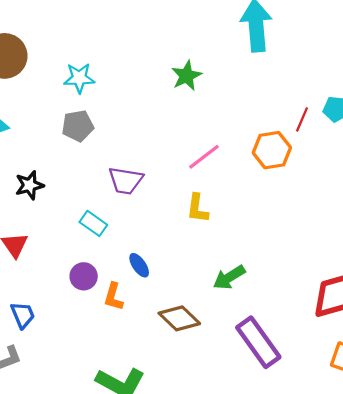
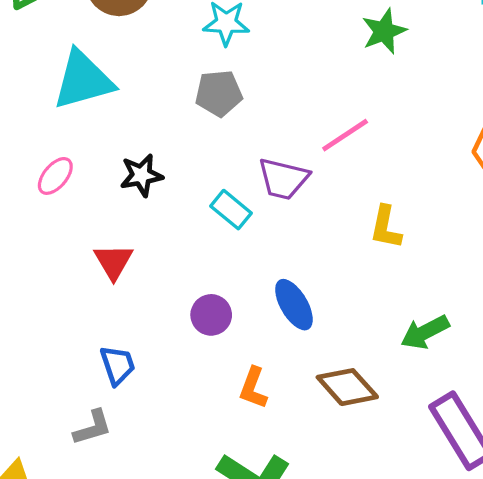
pink line: (204, 157) -> (345, 135), moved
cyan rectangle: (93, 223) -> (231, 210), moved
blue ellipse: (139, 265) -> (294, 305), size x1.4
orange L-shape: (113, 297) -> (253, 388), moved

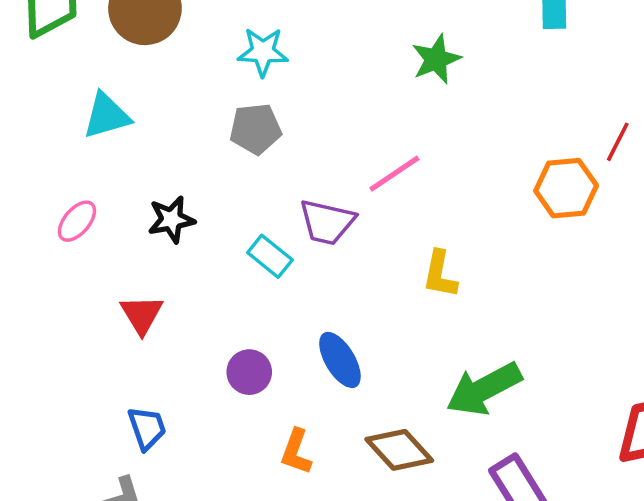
cyan triangle: (83, 80) -> (107, 116), size x0.7
green arrow: (425, 332) -> (484, 389), size x1.4

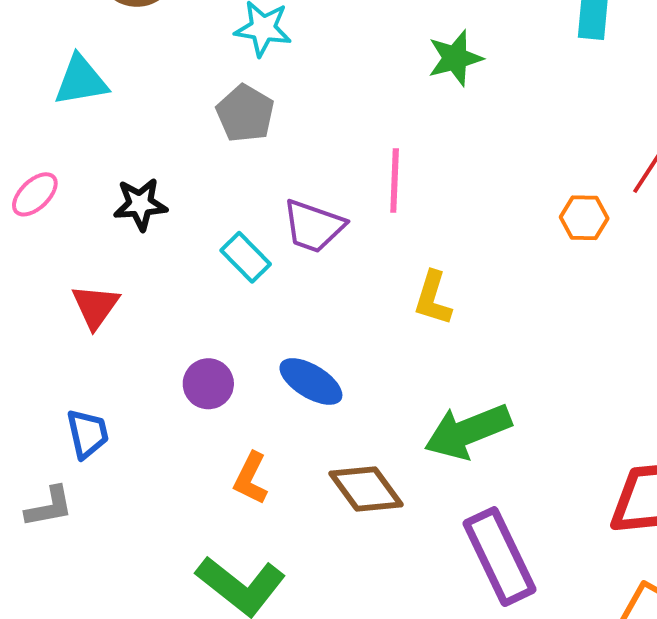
gray pentagon: (255, 129) -> (245, 113), turned 30
pink line: (394, 174) -> (395, 180), turned -60
orange hexagon: (566, 188) -> (584, 218), size x0.7
blue ellipse: (340, 360) -> (311, 381), turned -34

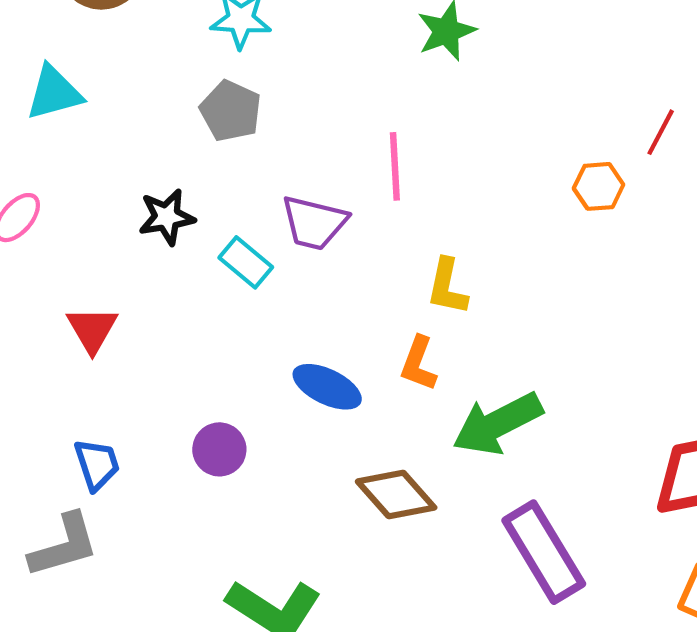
black star: (140, 204) -> (167, 217), moved
purple circle: (208, 384) -> (219, 449), moved
orange L-shape: (251, 478) -> (418, 364), moved
gray L-shape: (49, 507) -> (64, 546), size x1.4

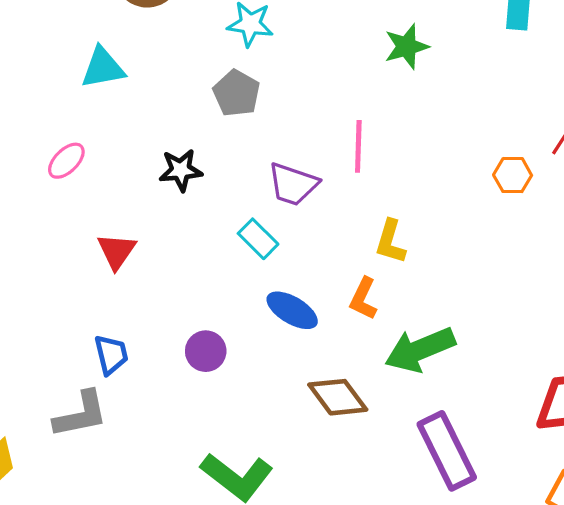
cyan rectangle: (246, 262) -> (258, 239), moved

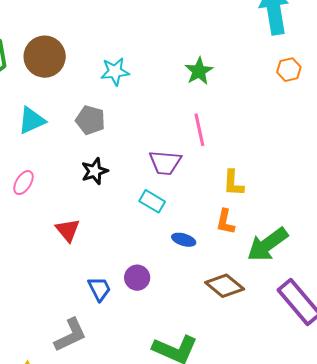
green star: (407, 46) -> (199, 71), moved
gray pentagon: (237, 93) -> (90, 120), moved
orange hexagon: (513, 175) -> (289, 70), moved
blue ellipse: (292, 310) -> (184, 240), size x0.7
blue trapezoid: (111, 355) -> (99, 289), moved

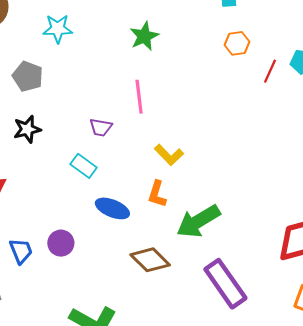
purple trapezoid: (165, 163) -> (101, 127), size x0.7
yellow L-shape: (233, 183) -> (169, 155), turned -52
blue ellipse: (184, 240) -> (112, 208), size x1.4

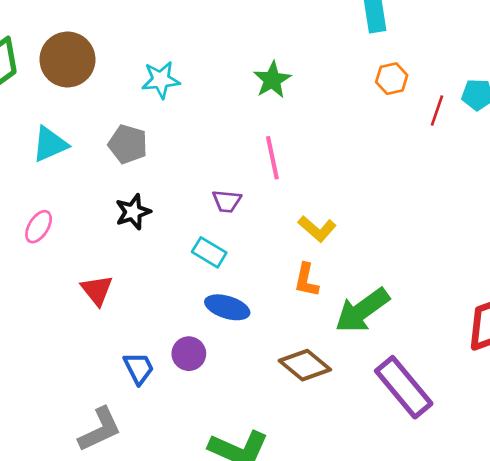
blue ellipse: (112, 208) -> (227, 307), moved

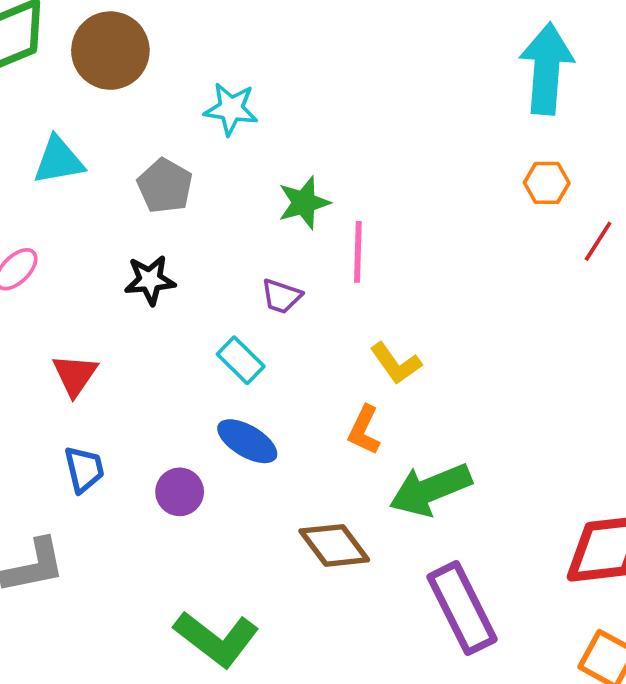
green star: (272, 80) -> (304, 203), moved
blue trapezoid: (139, 368) -> (84, 469), moved

